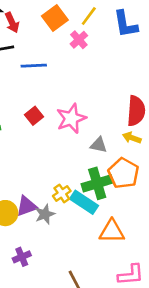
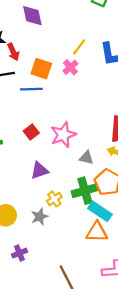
orange square: (55, 18) -> (41, 69), moved, turned -35
cyan rectangle: (84, 202) -> (100, 211), moved
purple triangle: (27, 206) -> (39, 170), moved

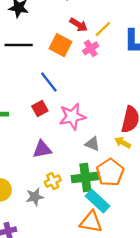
red arrow: (13, 52) -> (79, 25), moved, turned -42
blue line: (31, 89) -> (49, 82), moved, turned 45

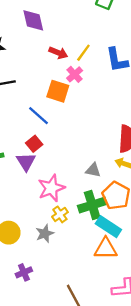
orange square: (60, 45) -> (58, 91), moved
pink star: (72, 116) -> (51, 188), moved
purple triangle: (42, 149) -> (26, 162), moved, turned -42

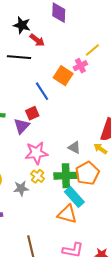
red arrow: (58, 53) -> (37, 40), moved
yellow cross: (60, 214) -> (38, 176), turned -32

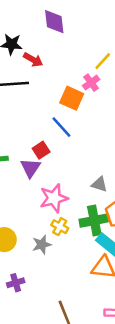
blue line: (42, 91) -> (61, 127), moved

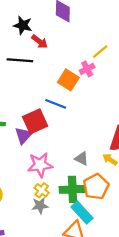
blue line: (61, 127) -> (56, 104), turned -35
red square: (41, 150) -> (35, 121), size x1.6
gray star: (42, 245) -> (40, 206), moved

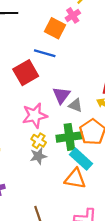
purple triangle: (24, 135) -> (61, 95), moved

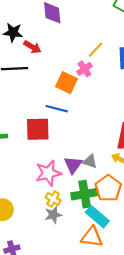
red square: (26, 73) -> (38, 129), turned 30
purple triangle: (61, 95) -> (73, 165), moved

